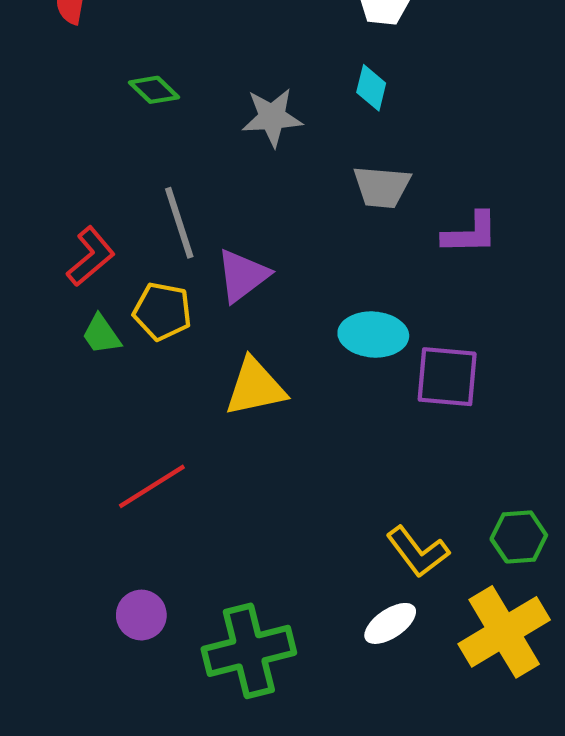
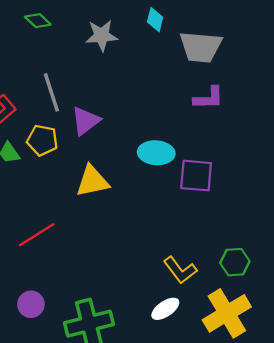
gray trapezoid: (382, 187) -> (201, 47), moved, size x1.4

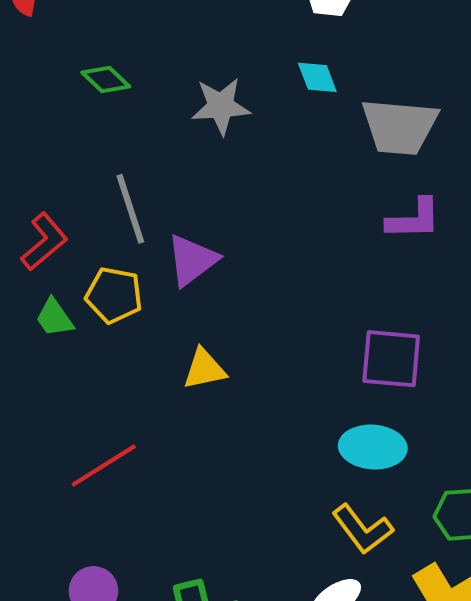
cyan diamond: (155, 20) -> (317, 77), turned -35
cyan ellipse: (156, 153) -> (373, 447), moved
yellow triangle: (92, 181) -> (204, 369), size x0.7

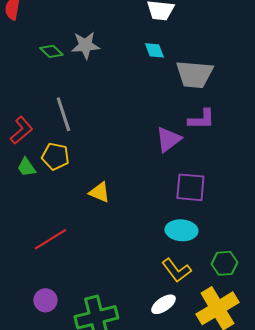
gray star: (221, 106) -> (85, 45), moved
purple triangle: (192, 260) -> (168, 139), moved
yellow triangle: (204, 369) -> (99, 192), turned 35

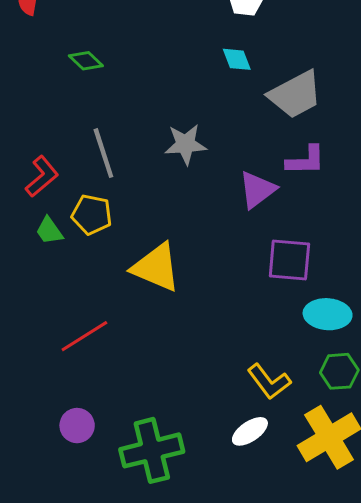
gray star: (85, 45) -> (185, 144), moved
gray trapezoid: (194, 74) -> (295, 94), turned -33
yellow triangle: (99, 192) -> (156, 267), size x1.6
cyan ellipse: (181, 230) -> (328, 314), moved

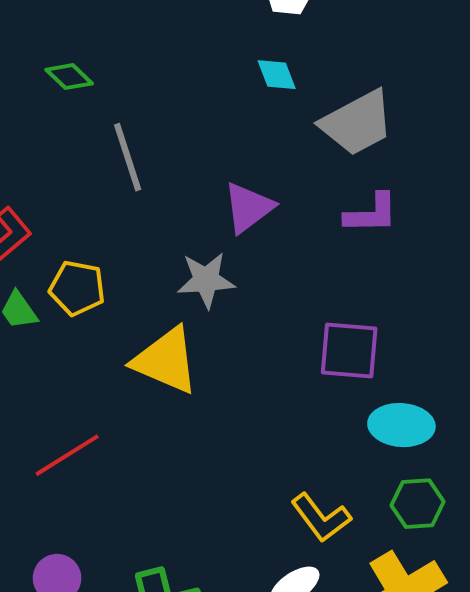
gray star: (185, 144) -> (206, 280), moved
gray line: (103, 153) -> (128, 157), moved
purple triangle: (257, 190) -> (248, 208), moved

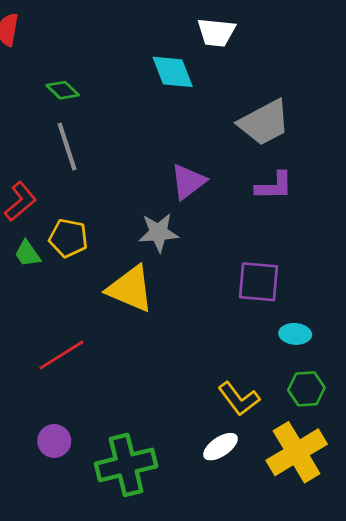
cyan diamond: (277, 75) -> (173, 72), moved, size x1.5
gray line: (128, 157) -> (67, 147), moved
cyan ellipse: (401, 425) -> (295, 334), size x0.7

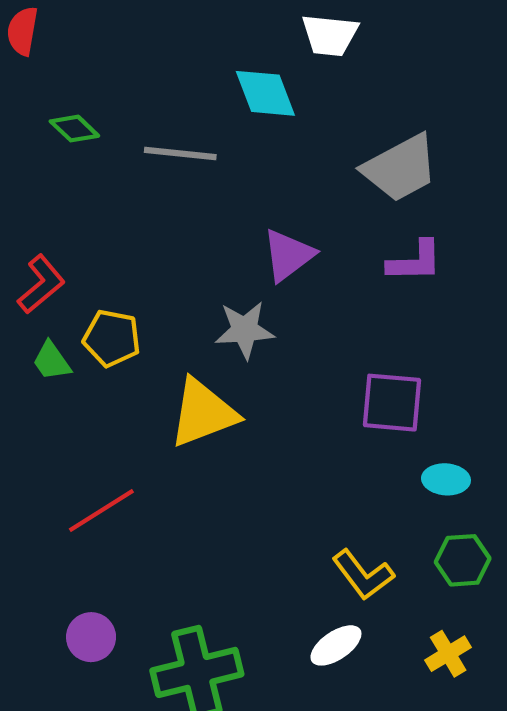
green diamond: (63, 90) -> (74, 129), moved
gray line: (67, 147) -> (180, 153), moved, turned -66
yellow triangle: (130, 289) -> (203, 413), turned -44
yellow cross: (297, 452) -> (448, 654), size x0.5

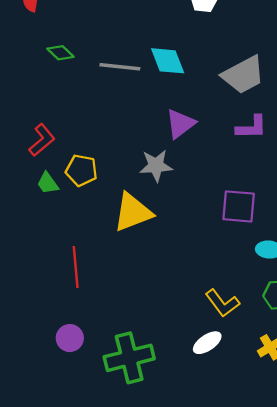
cyan diamond: (265, 93) -> (168, 61), moved
red line: (101, 510) -> (76, 267), turned -63

